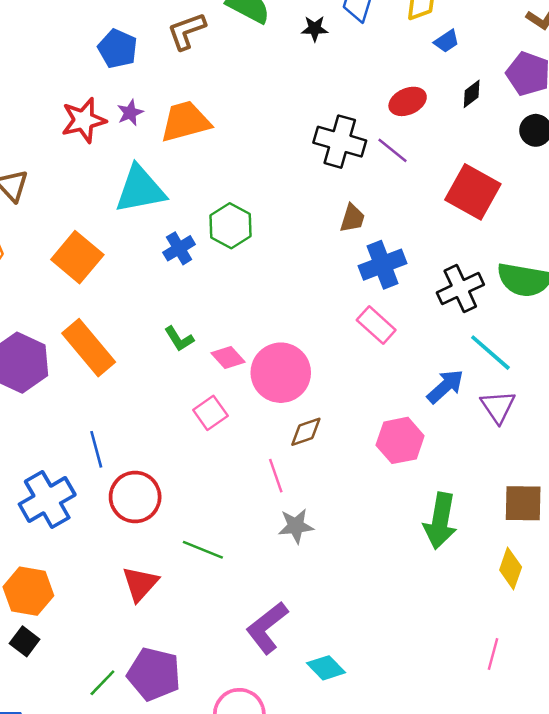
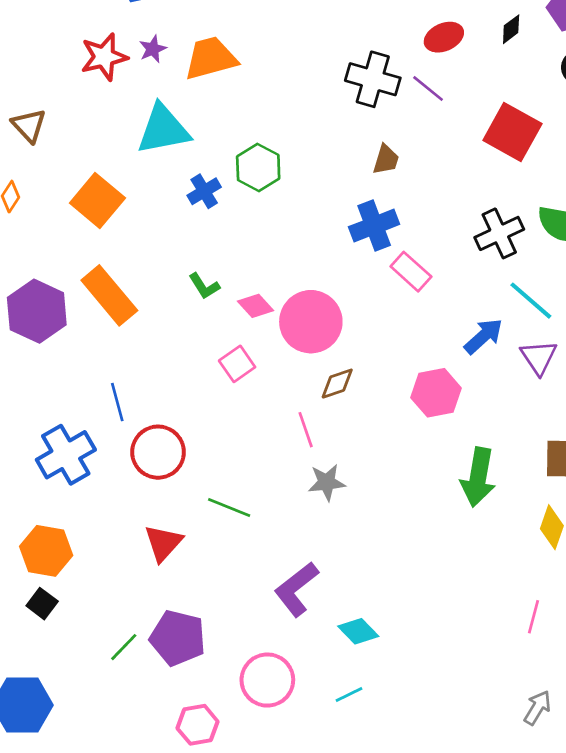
blue cross: (382, 265) -> (374, 226), moved

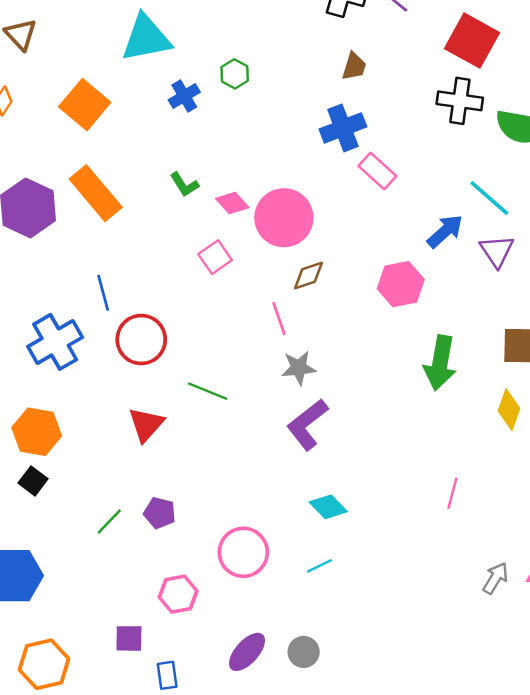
green hexagon: (258, 168) -> (235, 74), size x0.7
black cross: (499, 233) -> (460, 101), moved, turned 33
purple L-shape: (296, 589) -> (307, 424), moved
pink line: (533, 617) -> (452, 493), moved
purple pentagon: (178, 638) -> (160, 513), size x0.6

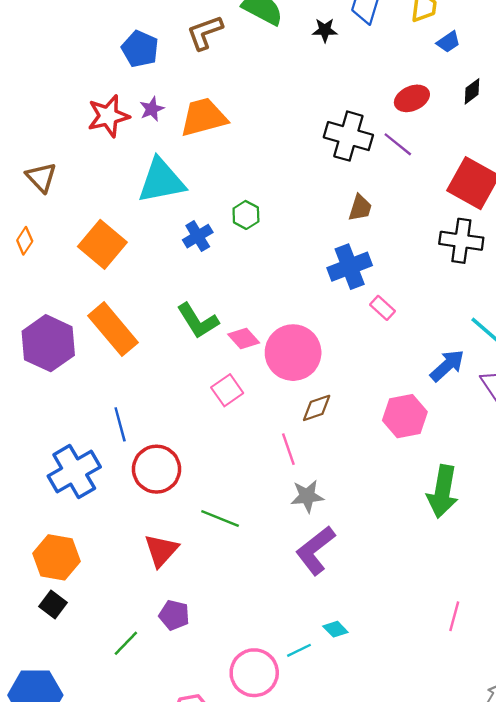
pink rectangle: (377, 171) -> (382, 308), size x0.7
green L-shape: (184, 185) -> (198, 321), size x1.5
cyan diamond: (328, 507) -> (335, 629), size x0.7
purple pentagon: (160, 513) -> (174, 615), moved
cyan line: (320, 566) -> (299, 650), moved

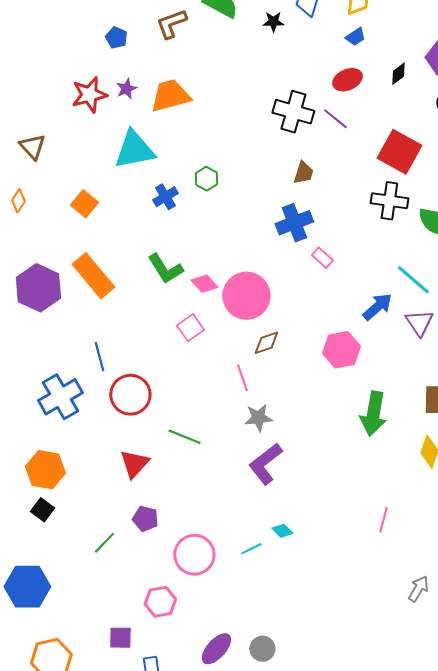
blue trapezoid: (448, 42) -> (355, 37), moved
blue pentagon: (140, 49) -> (116, 38), size x0.7
orange square: (102, 244) -> (84, 204), size x0.7
pink circle: (254, 673) -> (194, 555), moved

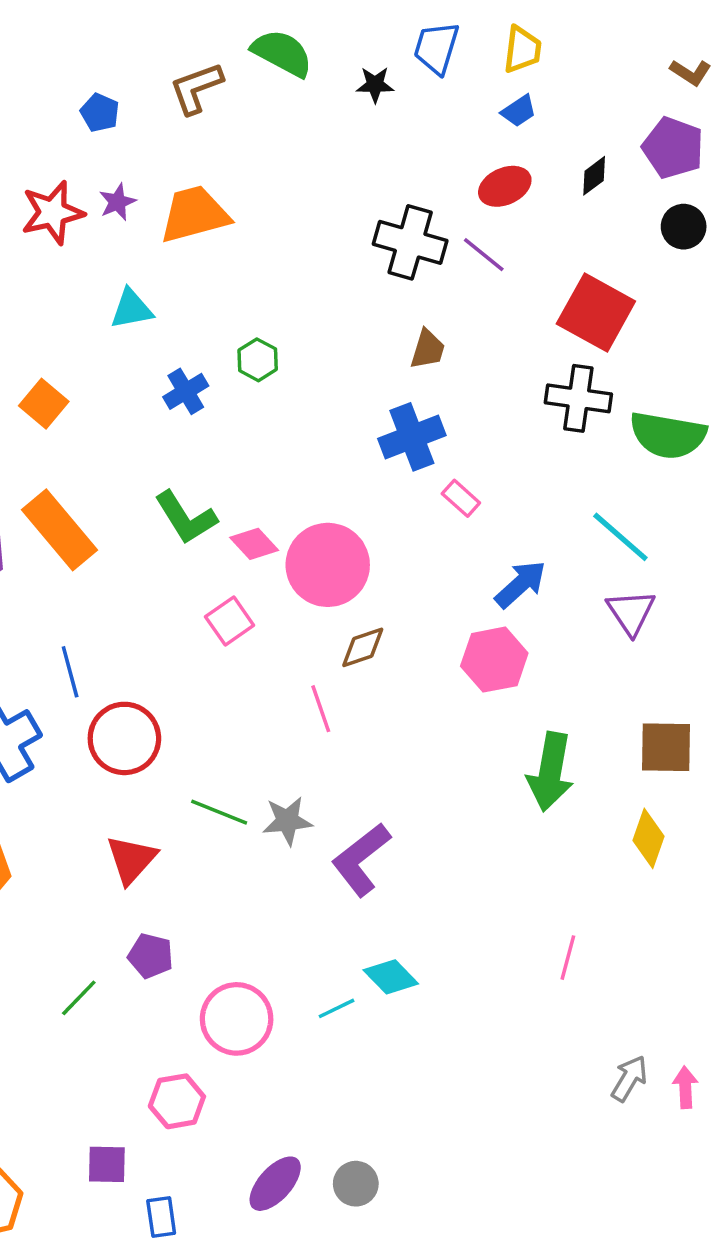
cyan triangle: (134, 150) -> (131, 309), size x0.6
blue arrow: (377, 307) -> (521, 584), moved
gray star: (258, 418) -> (287, 821), moved
cyan diamond: (282, 531) -> (391, 977), size x1.4

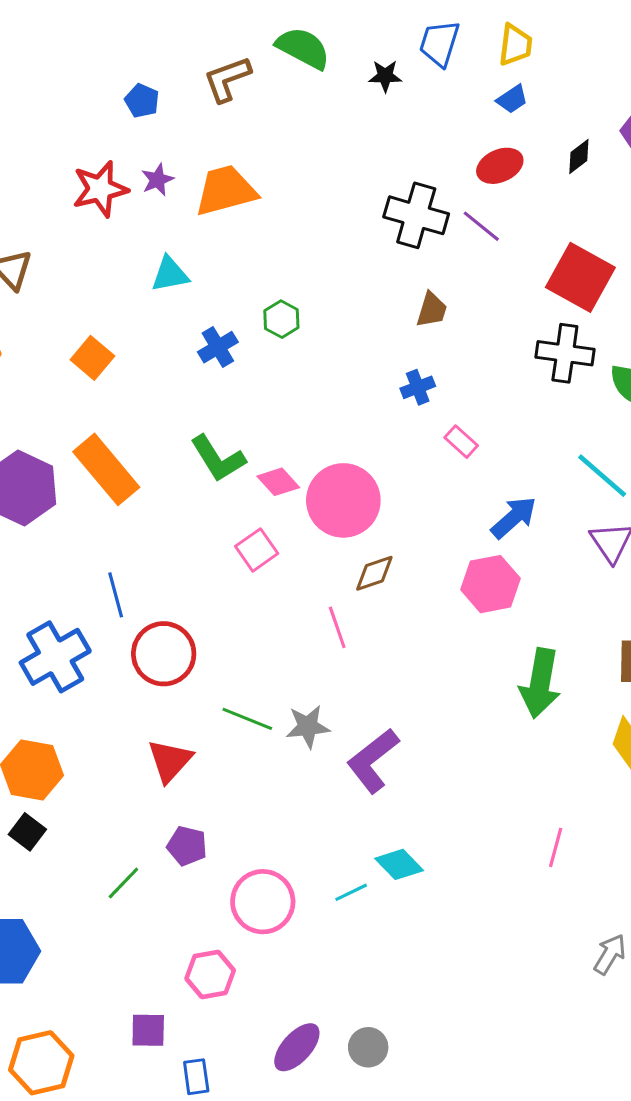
blue cross: (412, 437) -> (418, 387), size x0.6

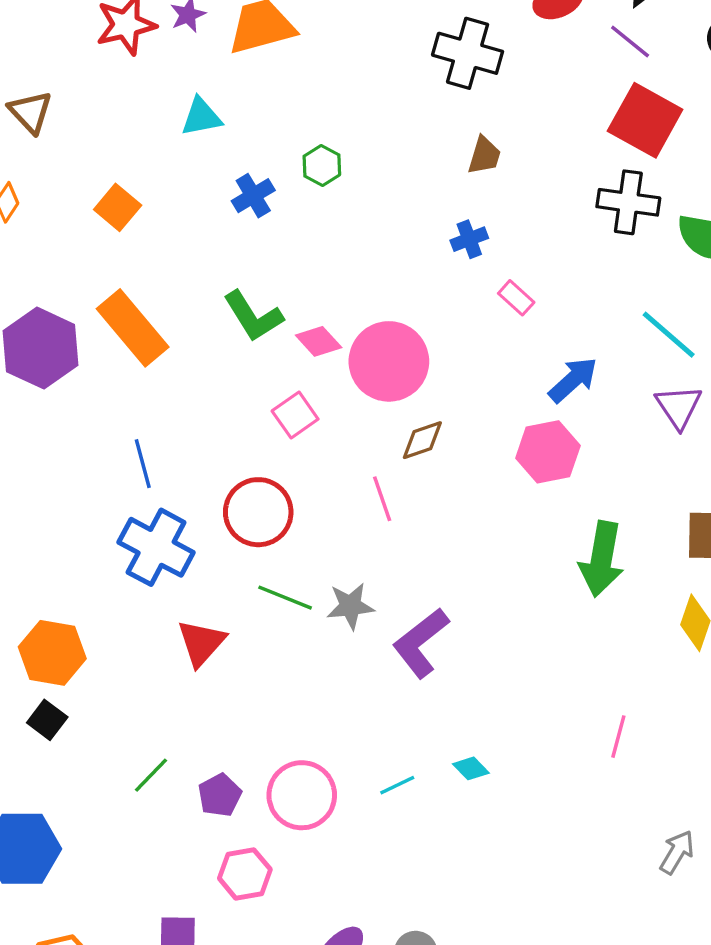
purple line: (481, 226) -> (630, 42), moved
red circle: (164, 654) -> (258, 512), moved
blue cross: (55, 657) -> (156, 547), moved, turned -32
purple pentagon: (187, 846) -> (220, 795), moved, turned 30
cyan diamond: (399, 864) -> (471, 768), moved, size x0.7

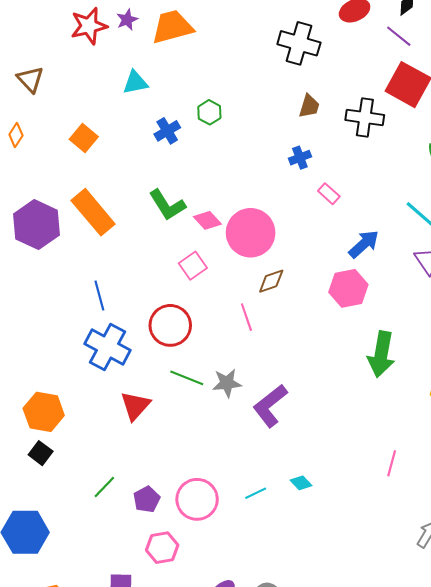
black cross: (628, 202) -> (365, 117), moved

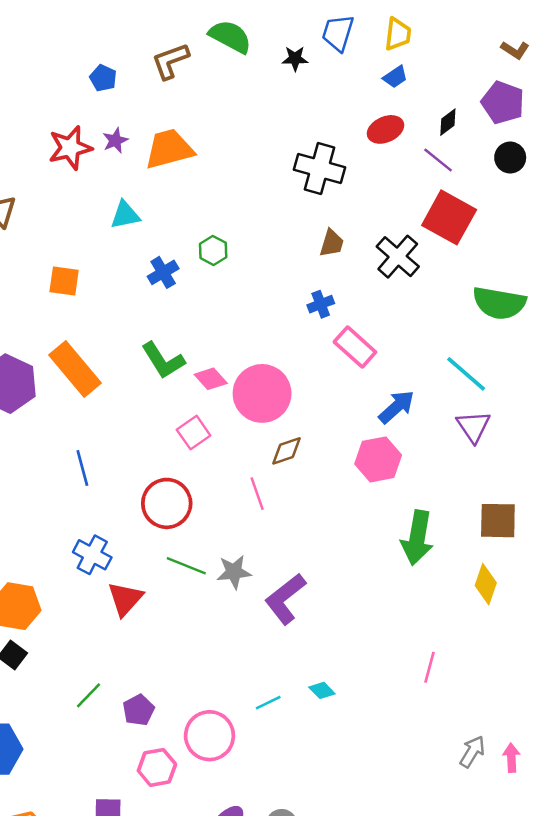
black cross: (365, 117) -> (398, 257), turned 33
orange square: (84, 138) -> (64, 281), turned -32
pink rectangle: (329, 194) -> (355, 347), size x1.6
blue cross: (107, 347) -> (92, 555), moved, size x0.7
pink circle: (197, 499) -> (209, 736), moved

